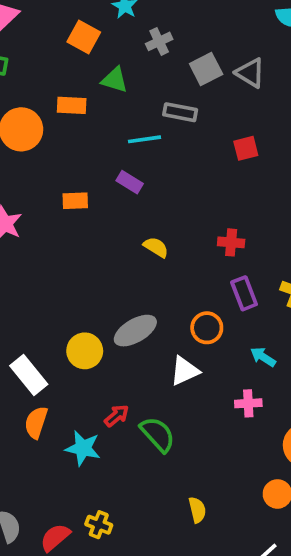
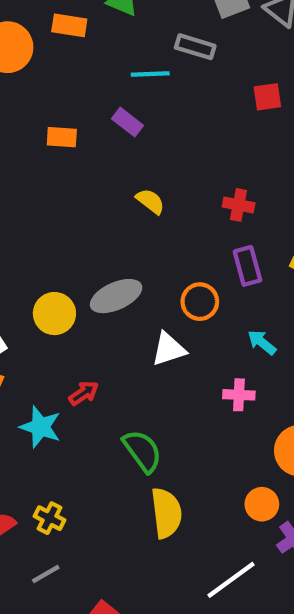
green semicircle: (158, 434) -> (142, 451), moved
yellow semicircle: (197, 510) -> (166, 513), size x1.6

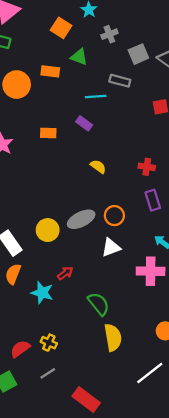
orange circle: (200, 302) -> (114, 216), moved
pink cross: (239, 395) -> (151, 271), size x1.6

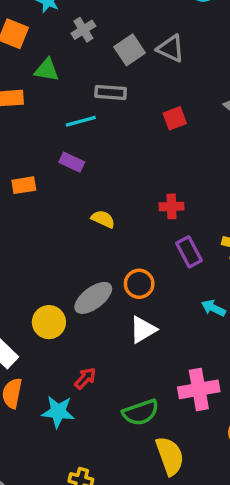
pink cross: (151, 271) -> (199, 389), moved
green semicircle: (99, 304) -> (141, 412), turned 120

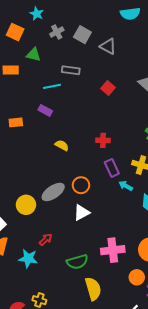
gray square: (130, 50) -> (82, 35), moved, turned -30
red square: (175, 118) -> (108, 88), turned -32
cyan arrow: (213, 308) -> (126, 186), moved

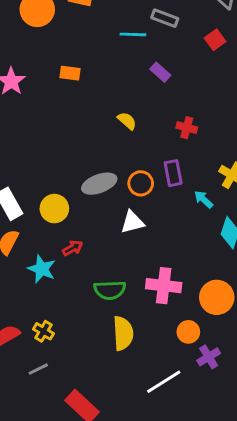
red square: (108, 88) -> (215, 40), moved
purple rectangle: (45, 110) -> (160, 72), moved
purple rectangle: (112, 168) -> (173, 173), moved
yellow circle: (26, 205) -> (54, 209), moved

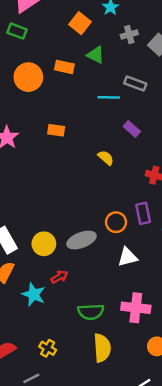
yellow semicircle: (127, 121) -> (106, 158), moved
gray ellipse: (99, 184) -> (81, 240), moved
white triangle: (132, 222) -> (128, 257), moved
yellow cross: (43, 331) -> (48, 348), moved

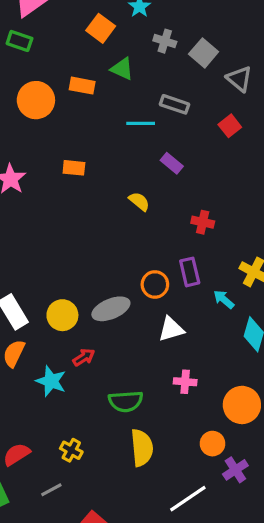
gray cross: (129, 34) -> (165, 41), turned 35
pink cross: (136, 308) -> (185, 382), moved, size x0.6

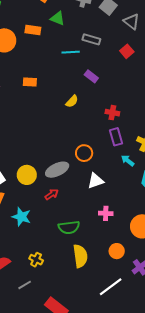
yellow semicircle: (139, 201) -> (72, 101), turned 96
purple rectangle: (190, 272) -> (116, 137), moved
red arrow: (84, 357) -> (52, 194), moved
orange circle: (213, 444) -> (117, 251), moved

